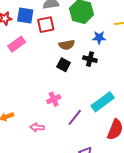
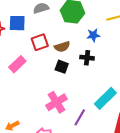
red square: (46, 25) -> (40, 42), moved
pink rectangle: (17, 44) -> (17, 64), moved
pink cross: (54, 99) -> (56, 102), size x1.5

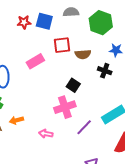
black square: (62, 67) -> (73, 85), moved

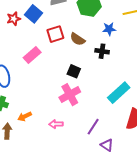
blue square: (44, 21) -> (34, 14), turned 36
brown semicircle: (83, 54) -> (78, 39), turned 49
purple line: (84, 127) -> (93, 127), moved

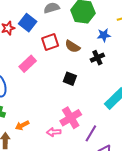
black cross: (102, 51) -> (97, 58), turned -32
pink cross: (70, 95) -> (71, 118), moved

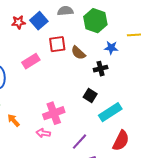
black square: (70, 79) -> (90, 96), moved
pink cross: (71, 118) -> (54, 113), moved
orange arrow: (22, 125) -> (14, 120), turned 64

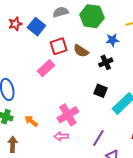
red star: (19, 22) -> (15, 24), moved
pink rectangle: (31, 61) -> (46, 68), moved
orange arrow: (14, 120) -> (31, 121), moved

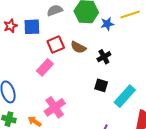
blue square: (36, 27) -> (32, 27), turned -36
blue star: (112, 40) -> (107, 24), moved
pink cross: (68, 115) -> (55, 107), moved

